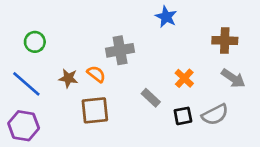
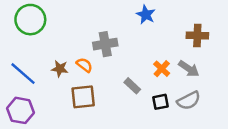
green circle: (35, 42) -> (30, 20), moved, size x1.6
gray arrow: (233, 78) -> (189, 69), moved

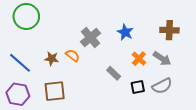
blue star: (146, 15) -> (125, 32), moved
gray cross: (105, 44) -> (90, 38), turned -30
brown square: (83, 97) -> (55, 91), moved

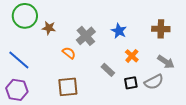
brown star: (52, 59) -> (49, 28), moved
gray arrow: (162, 59) -> (166, 62), moved
brown square: (55, 91) -> (68, 87), moved

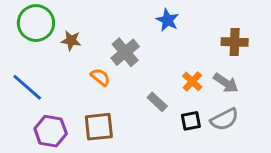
blue star: (119, 31) -> (167, 20), moved
gray arrow: (166, 62) -> (226, 83), moved
purple hexagon: (17, 90) -> (51, 131), moved

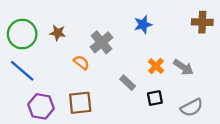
blue star: (167, 20) -> (143, 25), moved, turned 30
green circle: (36, 23) -> (22, 34), moved
brown cross: (235, 42) -> (202, 22), moved
gray semicircle: (224, 119) -> (192, 108), moved

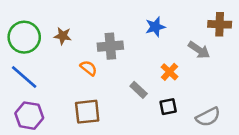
gray cross: (102, 42) -> (110, 46), turned 35
gray arrow: (183, 67) -> (199, 50), moved
purple hexagon: (41, 106) -> (29, 116), moved

